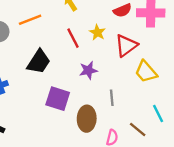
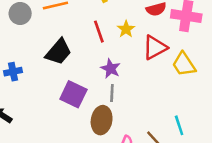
purple star: (88, 70) -> (111, 69), turned 30
yellow trapezoid: (146, 72) -> (184, 64), moved
gray line: (112, 98) -> (112, 93), moved

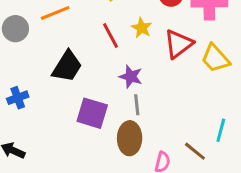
cyan line: (179, 125) -> (221, 130), turned 42

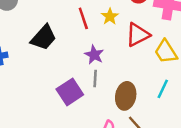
purple square: (92, 113) -> (70, 92), moved, turned 30
cyan line: (221, 130) -> (163, 89), moved
brown ellipse: (130, 138) -> (126, 96), moved

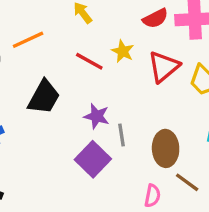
red line: (83, 18) -> (89, 61), turned -30
purple star: (94, 55) -> (97, 116), moved

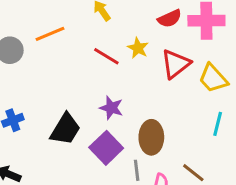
black trapezoid: (44, 97) -> (65, 129), moved
gray line: (122, 135) -> (137, 170), moved
brown ellipse: (166, 148) -> (151, 137), moved

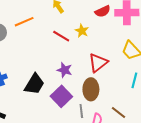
red triangle: (176, 64) -> (98, 63), moved

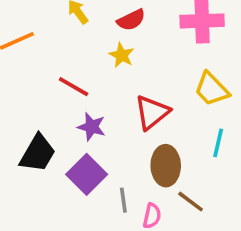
red semicircle: (103, 11) -> (131, 20), moved
red line: (61, 36) -> (74, 87), moved
brown ellipse: (91, 89) -> (166, 166), moved

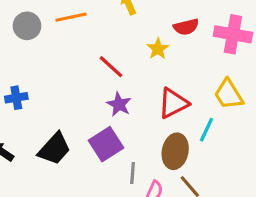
red semicircle: (131, 20) -> (186, 27), moved
cyan line: (218, 143) -> (207, 130), moved
black trapezoid: (38, 153) -> (54, 149), moved

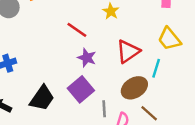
brown ellipse: (175, 151) -> (134, 88), turned 55

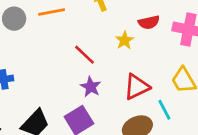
cyan line: (156, 68) -> (164, 110), turned -54

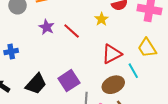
purple star: (91, 87) -> (47, 27), moved

